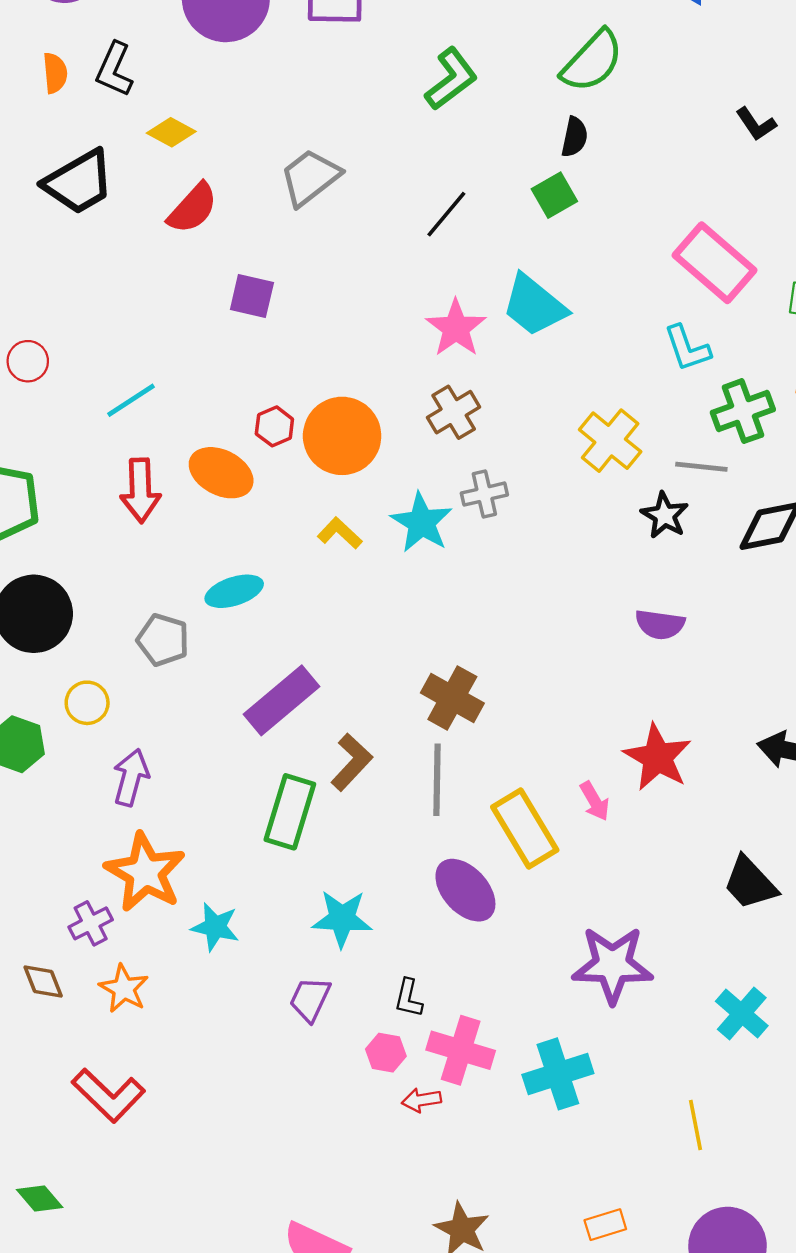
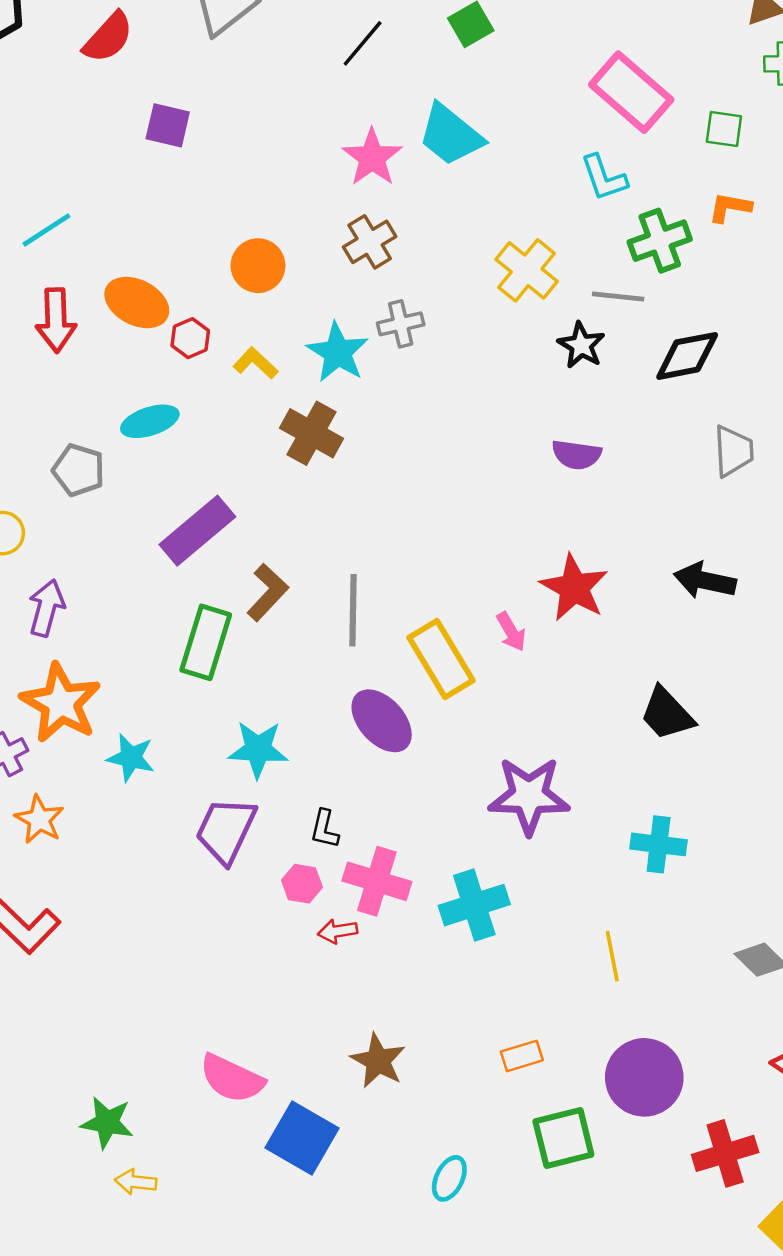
red hexagon: (274, 426) -> (190, 338), moved
orange circle: (342, 436) -> (258, 266), size x0.7
brown cross: (452, 698) -> (311, 433), moved
purple trapezoid: (310, 999) -> (226, 830), size x1.5
cyan cross: (742, 1013) -> (659, 844), turned -34

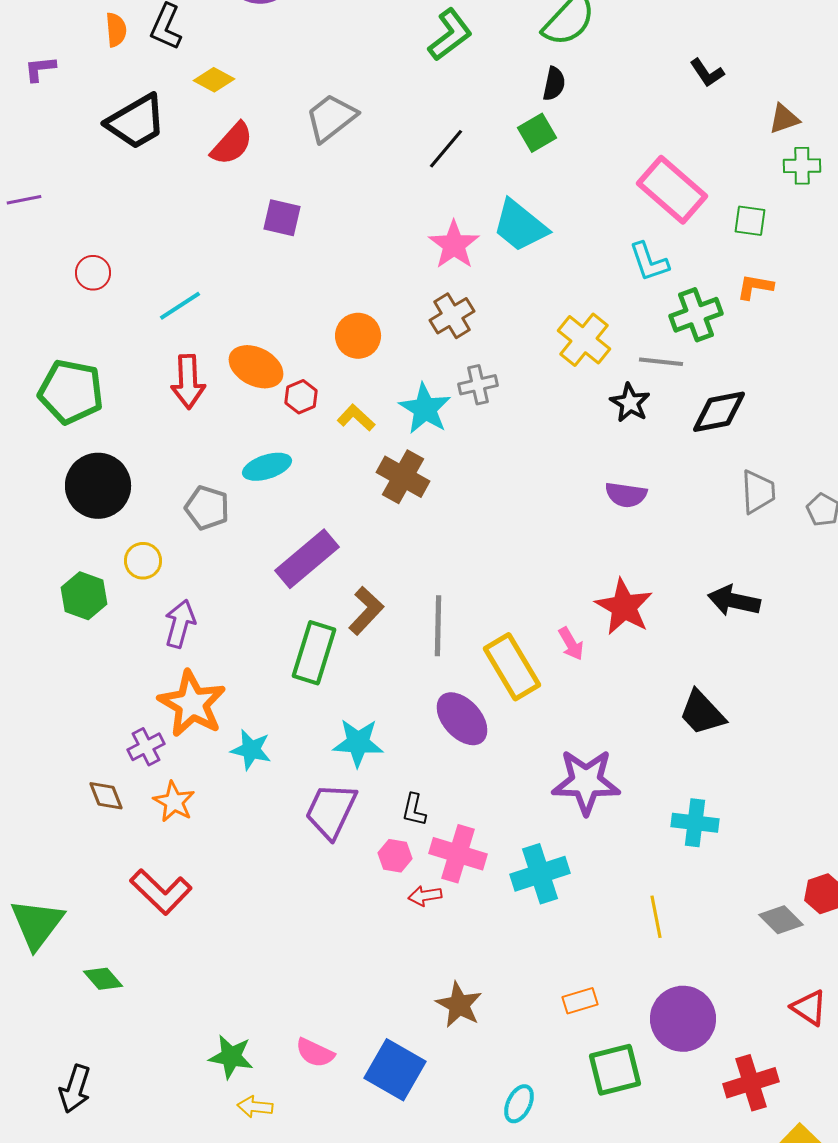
pink semicircle: (232, 1079) -> (315, 1053), moved, size x0.7

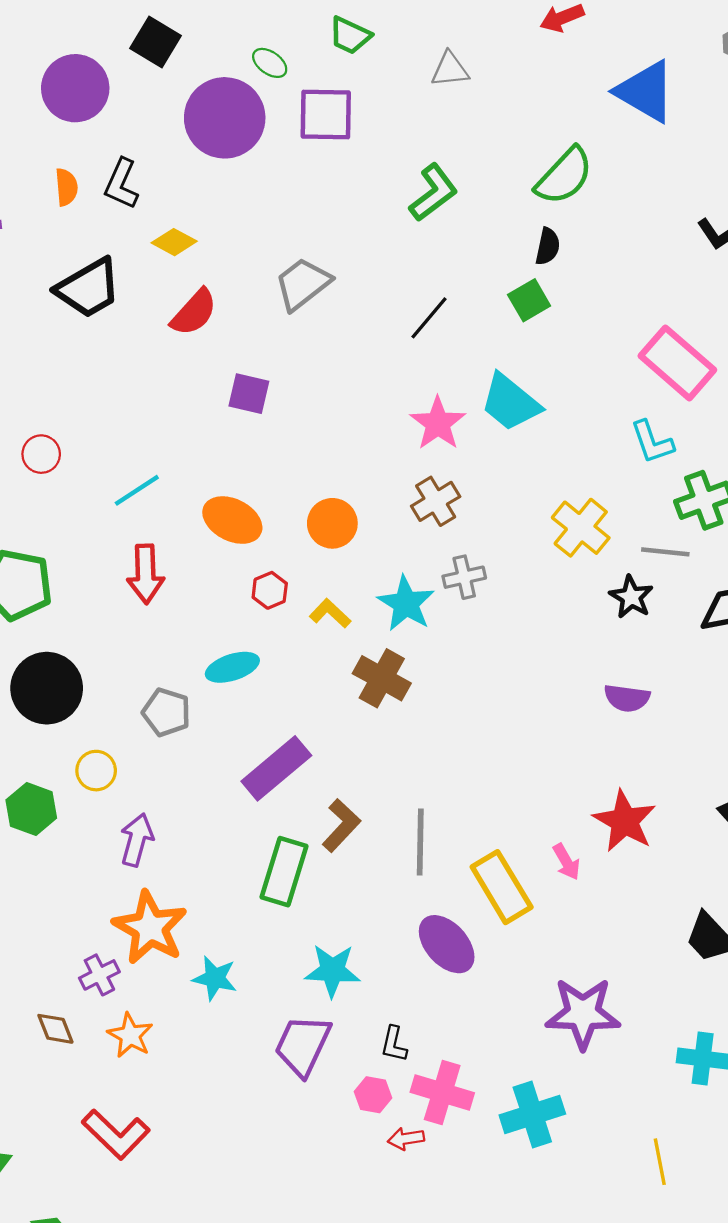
orange ellipse: (256, 367) -> (232, 520), moved

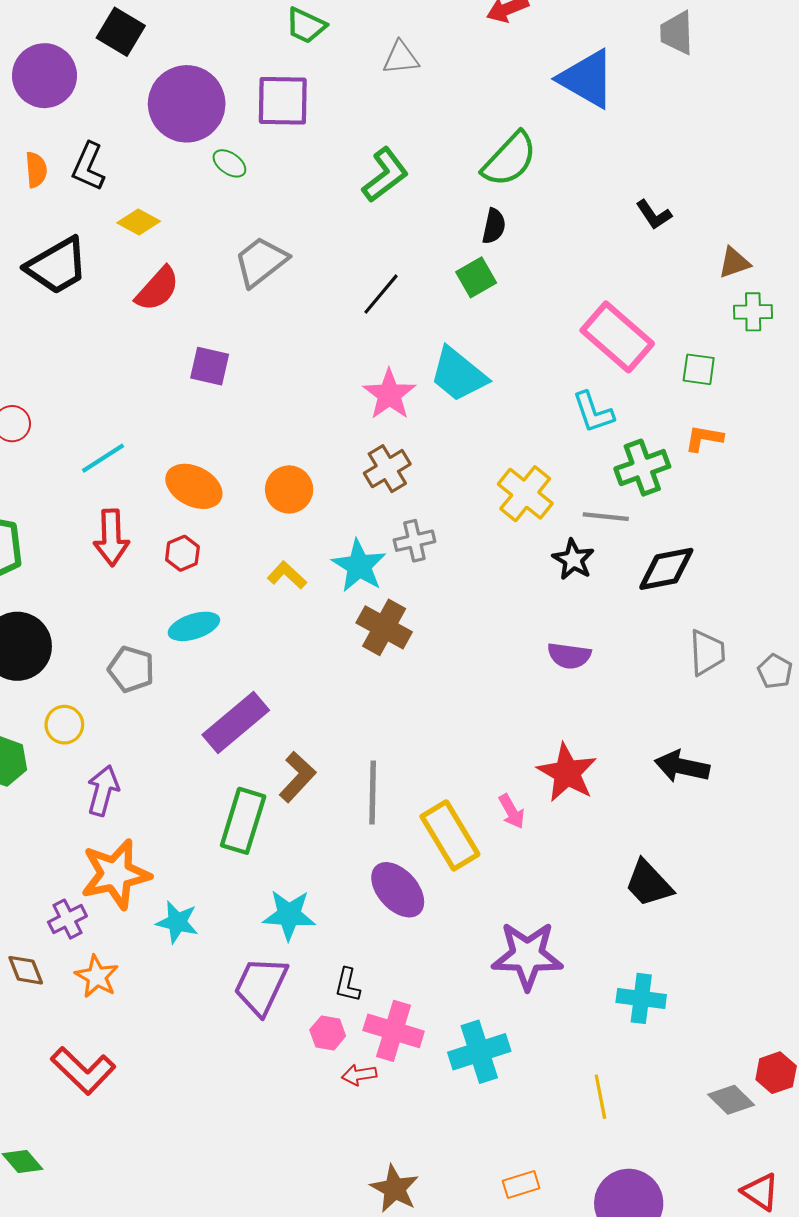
green ellipse: (270, 63) -> (229, 163), moved
red hexagon: (270, 590) -> (182, 553), moved
brown cross: (382, 678) -> (384, 627), moved
orange star: (150, 928) -> (116, 874), turned 30

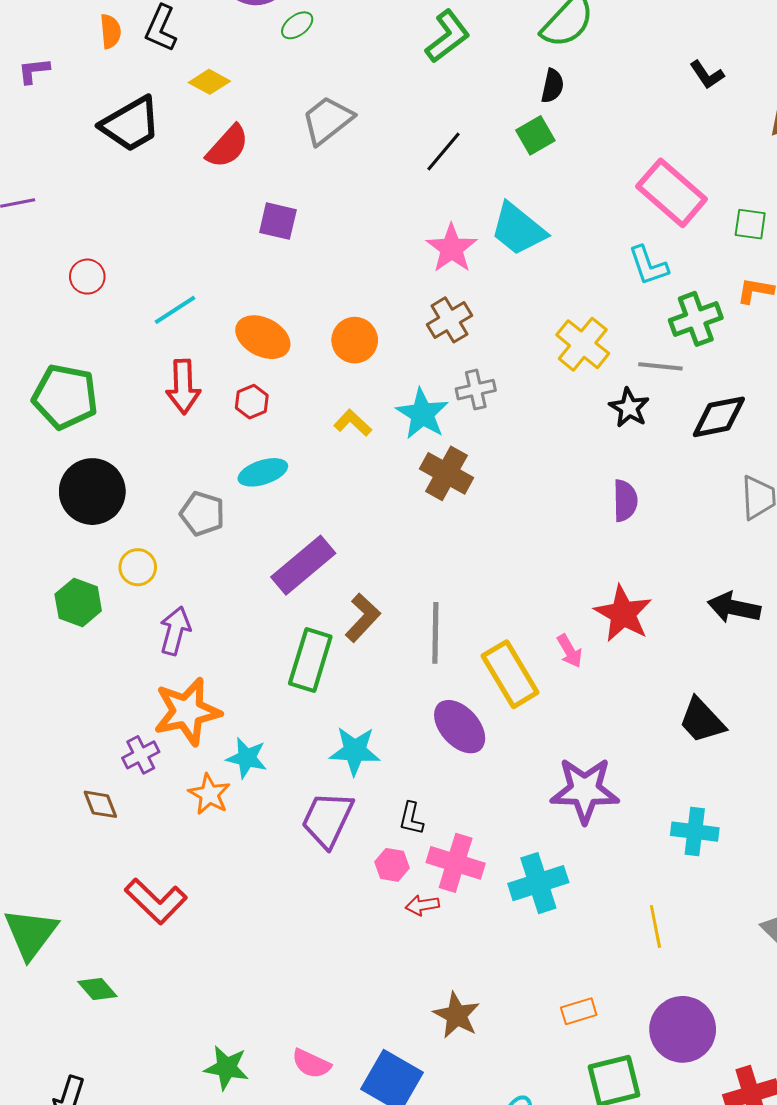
green ellipse: (229, 163) -> (297, 25), turned -72
purple semicircle: (569, 656) -> (625, 501), turned -99
orange star: (97, 977) -> (209, 794), moved

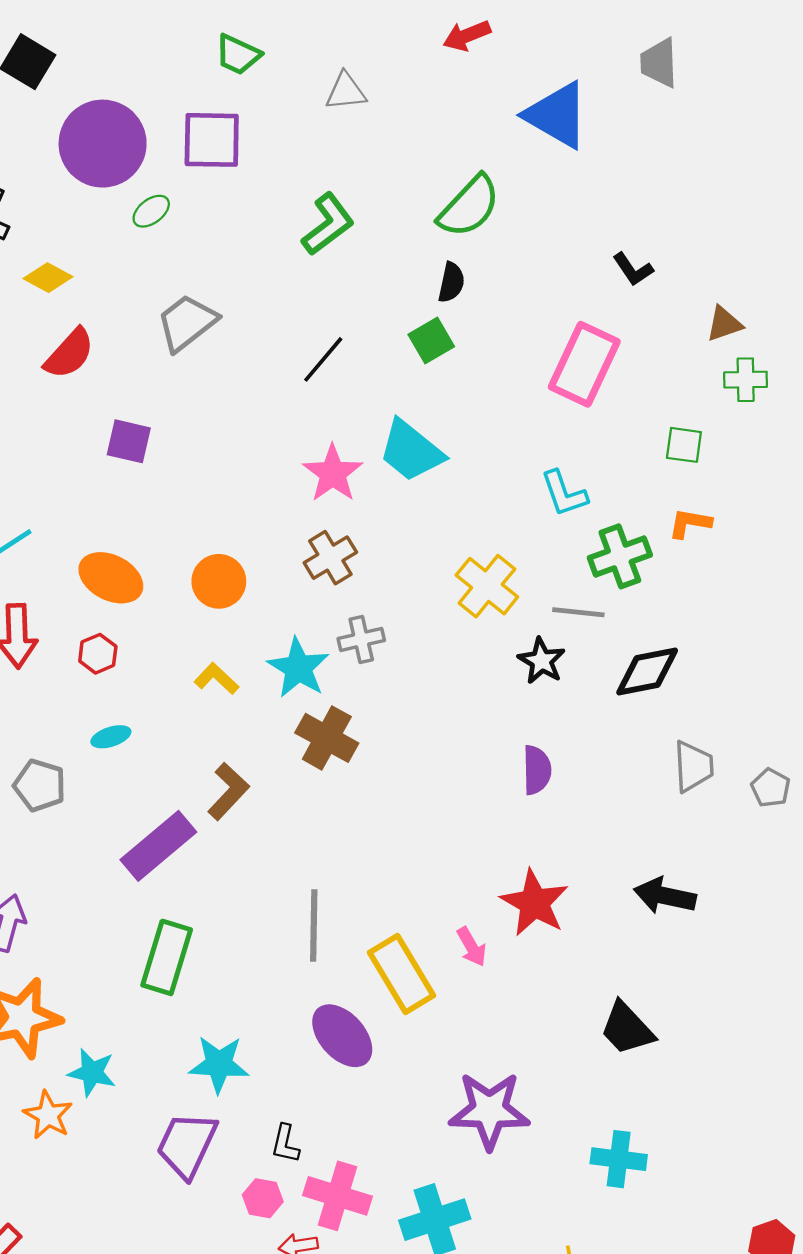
pink rectangle: (672, 193) -> (584, 364), moved, turned 74
cyan ellipse: (263, 472) -> (111, 737), size x0.7
brown L-shape: (363, 618) -> (228, 791), moved

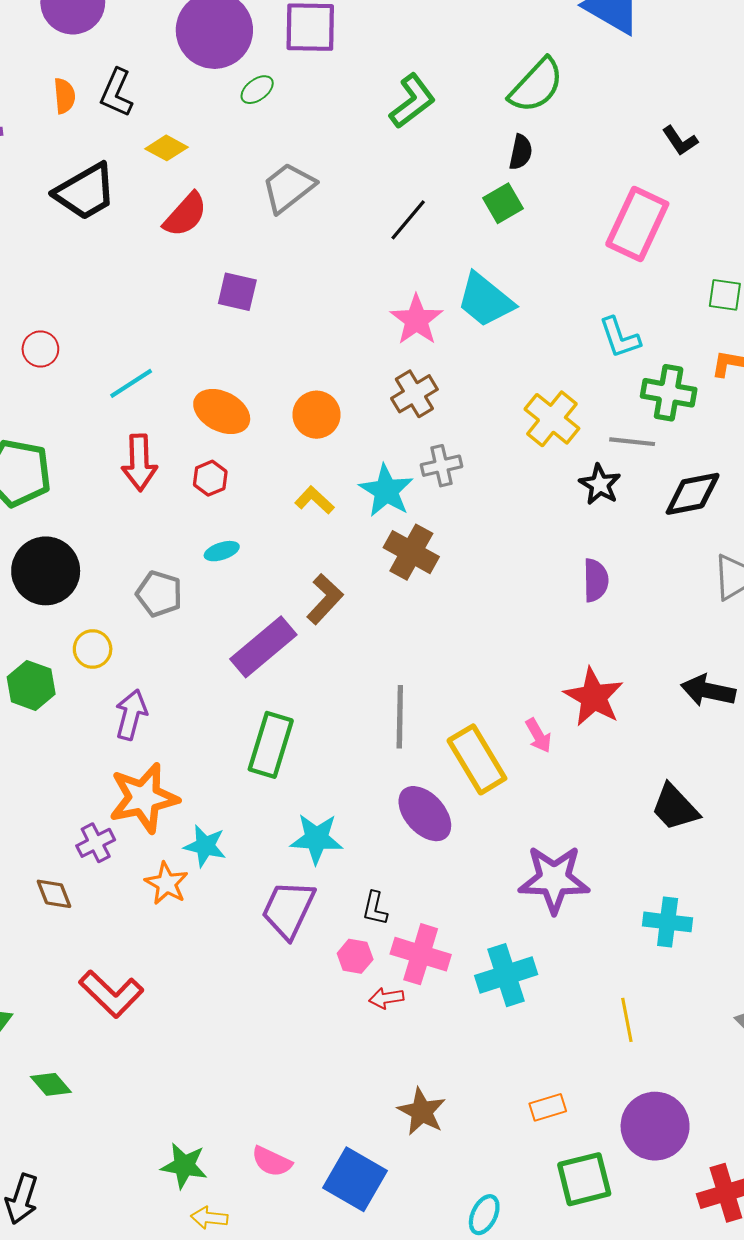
green cross: (620, 556) -> (669, 393), turned 30

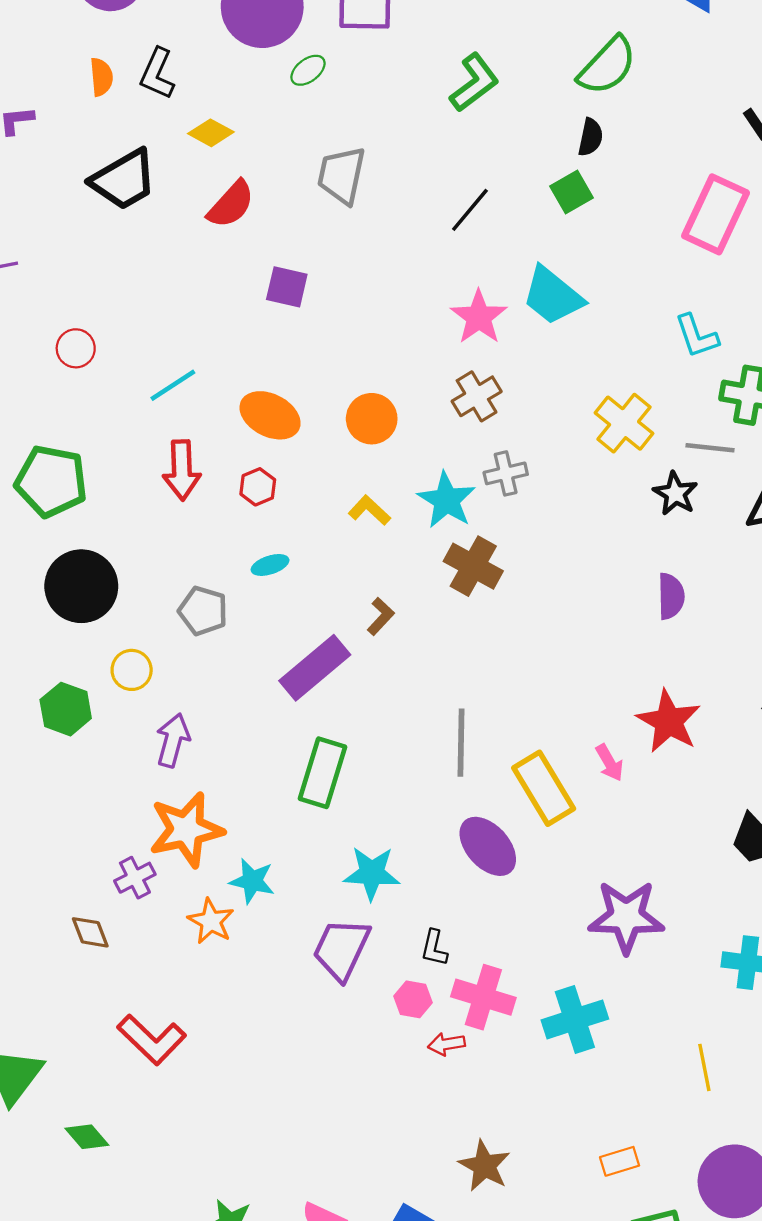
gray trapezoid: (288, 188) -> (341, 175), turned -40
brown L-shape: (325, 599) -> (381, 616), size x0.7

